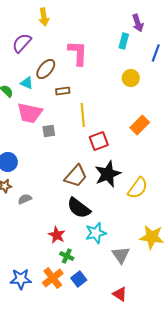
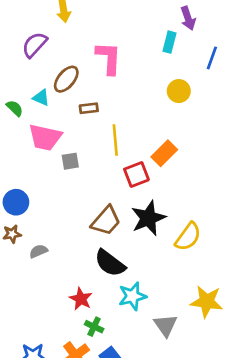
orange rectangle: (140, 125) -> (164, 153), moved

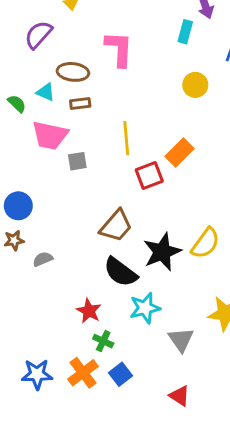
brown ellipse: (66, 79) -> (73, 72), turned 56
brown rectangle: (89, 108) -> (80, 104), moved
black star: (148, 218) -> (162, 252), moved

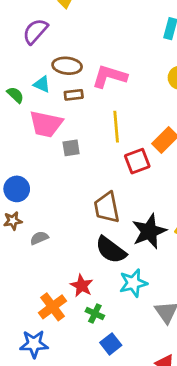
pink L-shape: (119, 49) -> (109, 76), moved, turned -76
brown trapezoid: (116, 226) -> (107, 207), turned 128
orange cross: (83, 373) -> (52, 307), moved

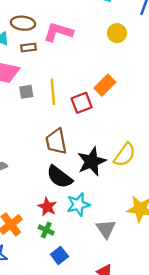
yellow line: (116, 127) -> (53, 92), moved
red star: (82, 286) -> (47, 207), moved

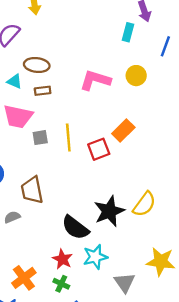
pink L-shape: (58, 32) -> (95, 80), moved
brown trapezoid: (56, 142) -> (32, 190), moved

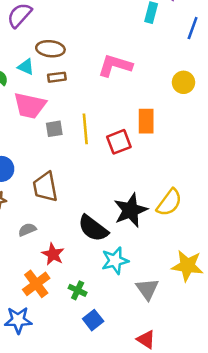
yellow circle: (136, 76) -> (183, 82), moved
orange rectangle: (123, 131) -> (146, 121), turned -45
gray semicircle: (12, 217) -> (27, 230), moved
red star: (62, 259) -> (53, 254), moved

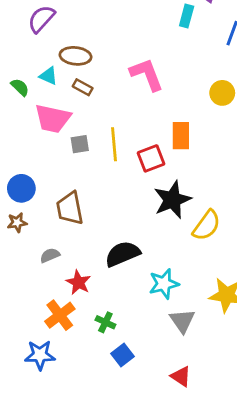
pink L-shape: (115, 66) -> (147, 74), turned 52
brown rectangle: (57, 77) -> (83, 87), turned 36
black star: (131, 210) -> (172, 200), moved
black semicircle: (93, 228) -> (123, 254), turned 120
cyan star: (115, 261) -> (164, 284), moved

